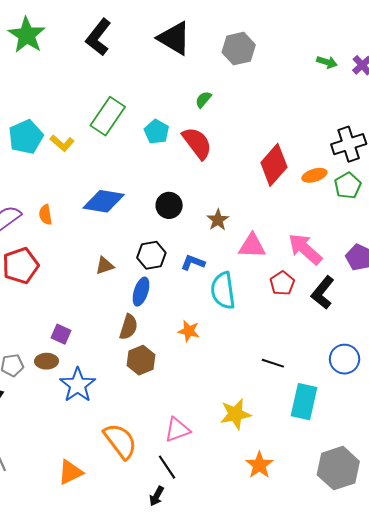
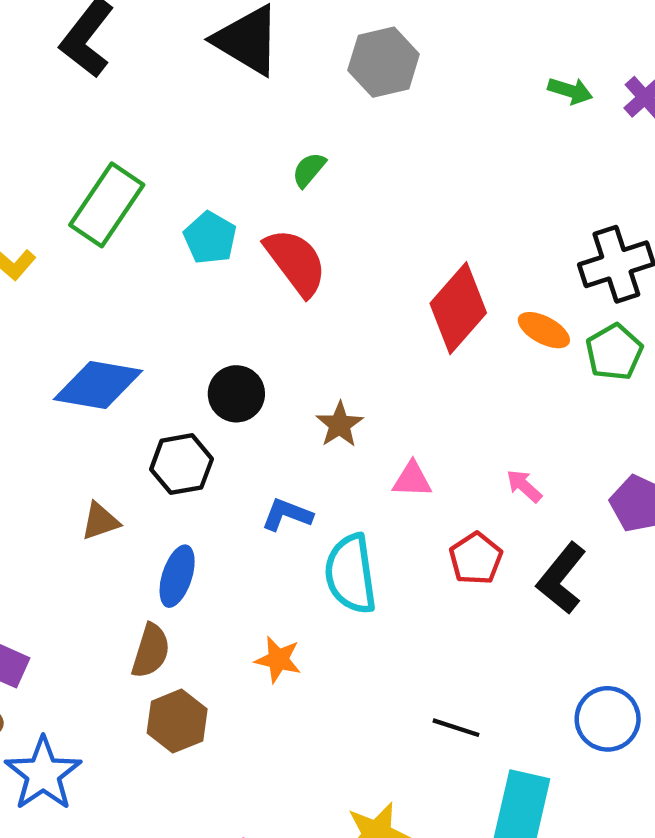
orange ellipse: (314, 175) -> (544, 330), turned 45
pink triangle: (252, 246) -> (412, 479), size x0.7
pink arrow: (305, 249) -> (524, 486), size x0.5
black hexagon: (151, 255) -> (181, 464), moved

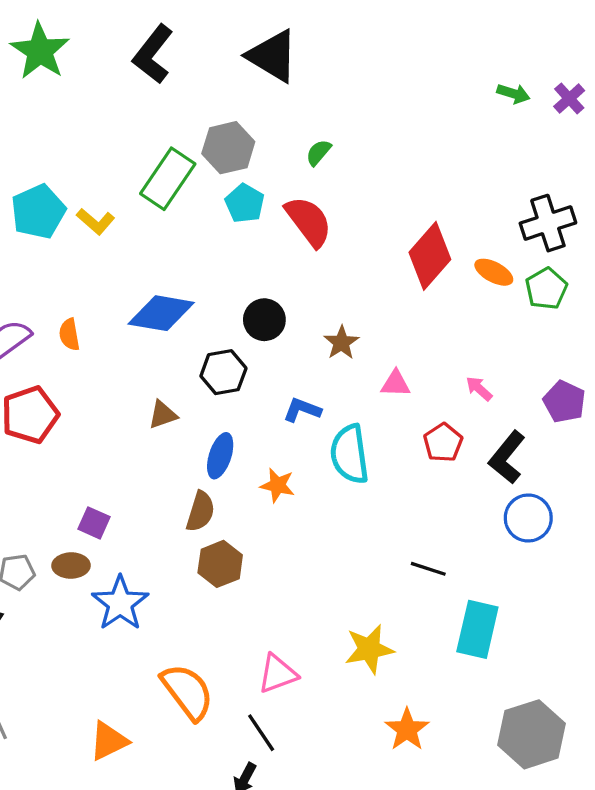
gray hexagon: (384, 62) -> (228, 148), moved
orange star: (278, 660) -> (278, 485), moved
blue circle: (608, 719) -> (528, 518), moved

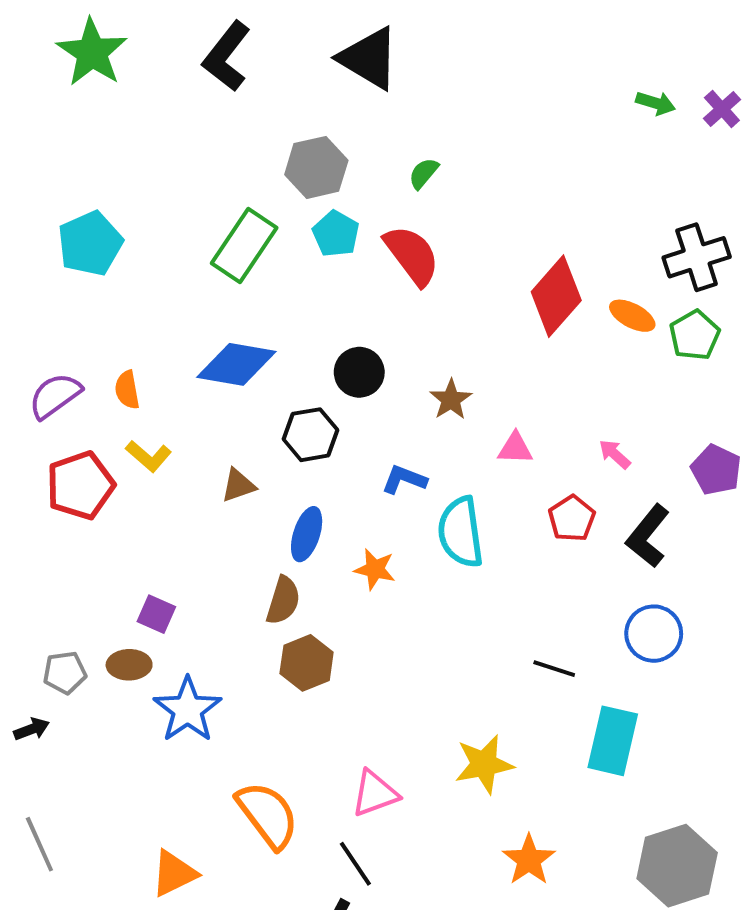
green rectangle: (168, 179) -> (244, 245), moved
yellow L-shape: (96, 221) -> (149, 456), moved
blue circle: (528, 518) -> (654, 634), moved

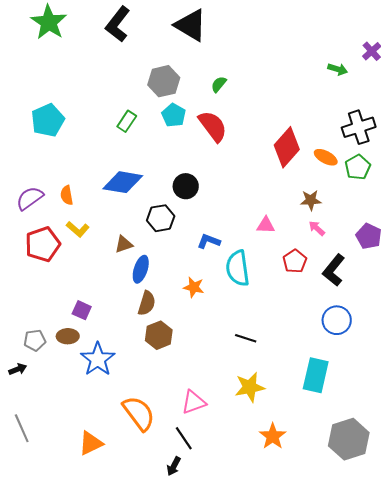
green arrow: (656, 103) -> (338, 69), moved
green rectangle: (244, 245) -> (127, 121), size x0.6
brown star: (451, 400) -> (311, 200), moved, turned 30
blue ellipse: (307, 534) -> (141, 269), moved
black line: (554, 669) -> (246, 338), moved

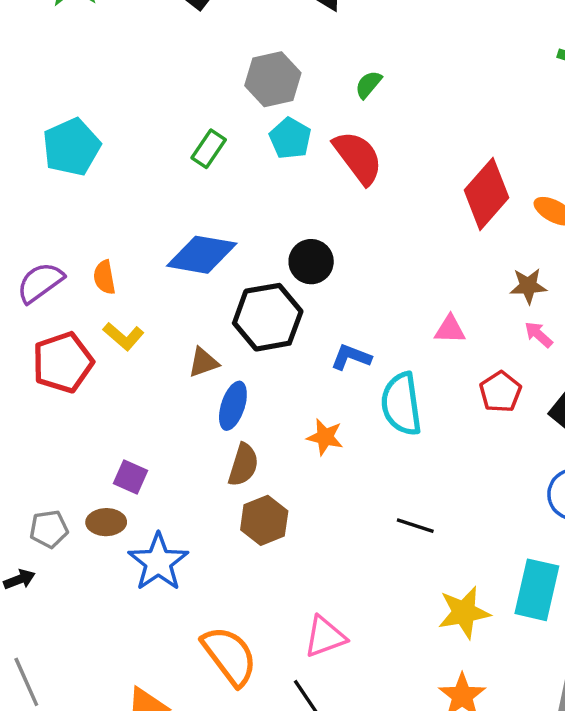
black hexagon: (161, 218) -> (268, 317), size x1.4
yellow star: (250, 387) -> (464, 612), moved

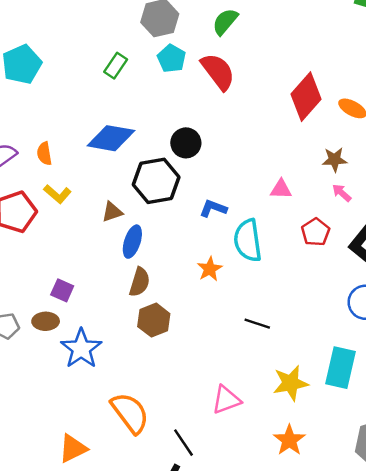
green semicircle: (368, 84) -> (225, 22), size x1.4
orange star: (325, 437) -> (210, 269), moved, turned 30
pink triangle: (325, 637) -> (226, 400), moved

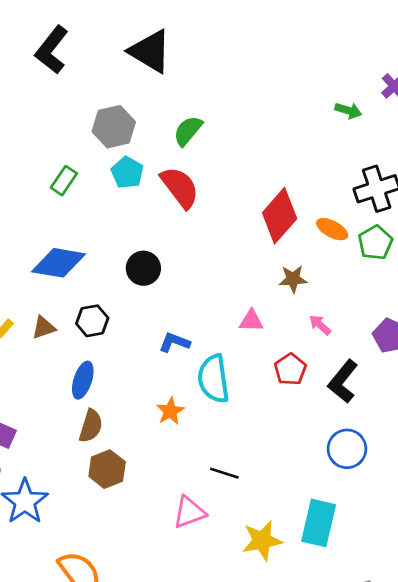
brown star: (335, 160) -> (293, 279), moved
black hexagon: (156, 181) -> (92, 321), moved, size x0.6
brown triangle: (112, 212) -> (44, 328), moved
pink triangle: (226, 400) -> (189, 512), moved

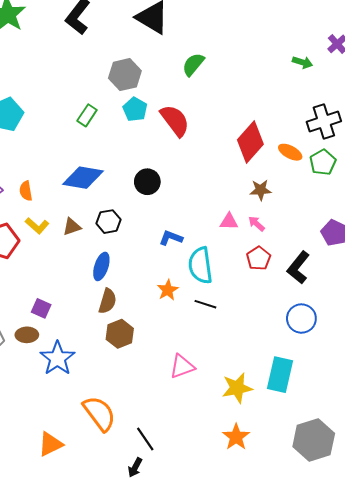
green semicircle: (188, 131) -> (193, 64), moved
pink arrow: (320, 325) -> (257, 224), moved
black line: (224, 473) -> (205, 304), moved

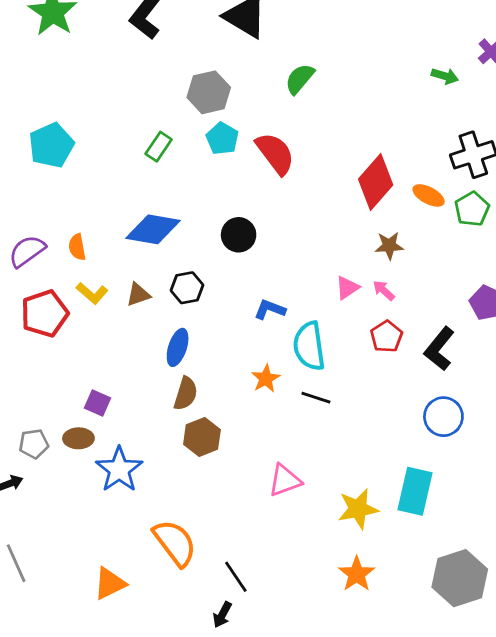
pink triangle: (229, 222) -> (347, 288), turned -36

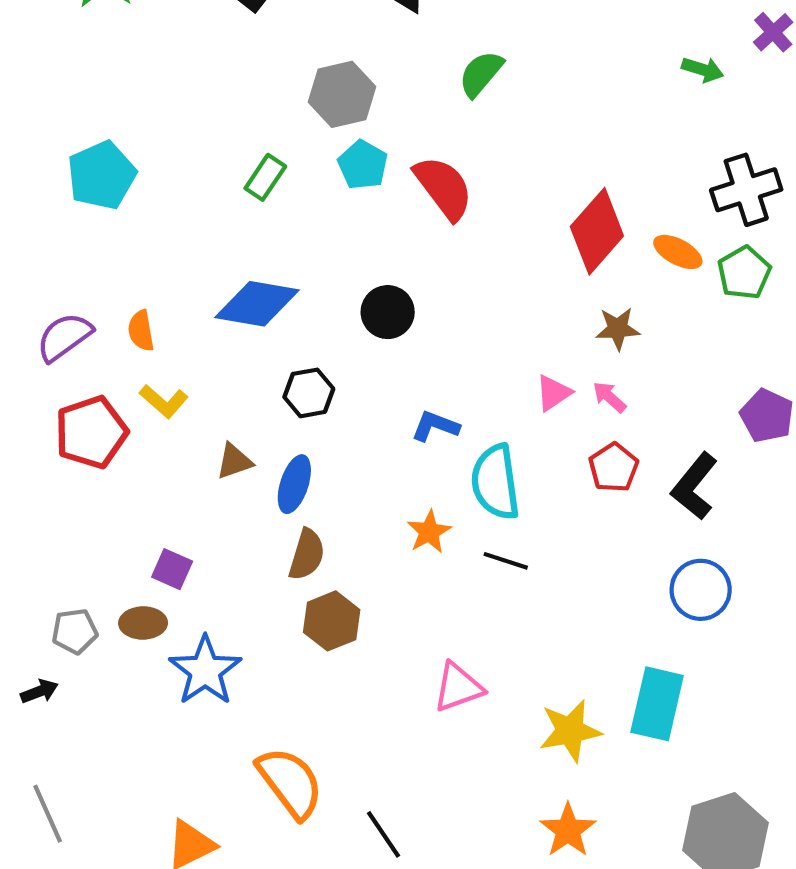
brown triangle: (138, 295) -> (234, 461), moved

